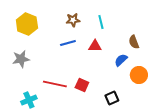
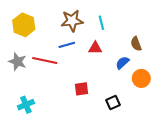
brown star: (73, 20) -> (72, 21), size x1.5
gray star: (21, 59) -> (17, 62), turned 30
red line: (55, 84) -> (45, 61), moved
red square: (82, 85) -> (81, 89), turned -32

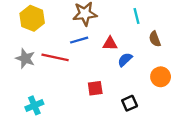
cyan line: (101, 23) -> (136, 16), moved
blue semicircle: (122, 63) -> (125, 60), moved

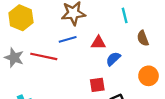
red square: (95, 88) -> (97, 85), moved

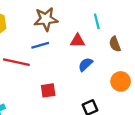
red triangle: (98, 43) -> (78, 41), moved
red square: (97, 85) -> (48, 90), moved

